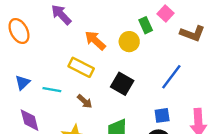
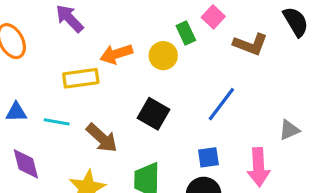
orange arrow: (95, 40) -> (116, 54), turned -60
yellow rectangle: (81, 67) -> (81, 78), moved, turned -35
blue triangle: (23, 83) -> (16, 112), turned 42
brown arrow: (85, 101) -> (102, 138), size x1.5

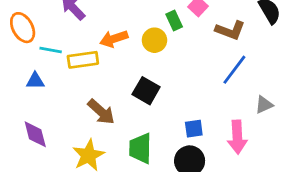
blue line: (221, 104) -> (234, 70), moved
blue triangle: (16, 112) -> (35, 81), moved
cyan line: (57, 122) -> (51, 50), moved

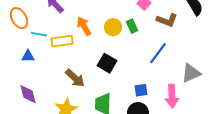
green rectangle: (174, 21) -> (132, 26), moved
orange arrow: (114, 39) -> (84, 26), turned 78
blue line: (234, 70) -> (158, 53), moved
gray triangle: (264, 105) -> (191, 73), size x1.5

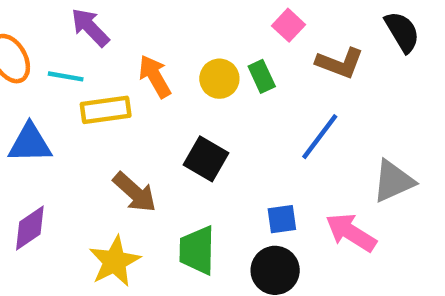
cyan line: (39, 34) -> (66, 76), moved
blue triangle: (28, 56) -> (30, 143), size x1.5
purple diamond: (28, 94) -> (30, 228), turned 70
pink arrow: (172, 96) -> (351, 232), turned 125

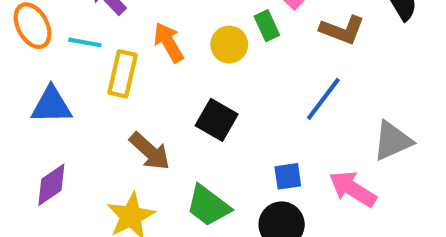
green rectangle: (262, 76) -> (267, 26), moved
yellow rectangle: (106, 110) -> (123, 74), turned -69
green trapezoid: (197, 250) -> (208, 206), turned -54

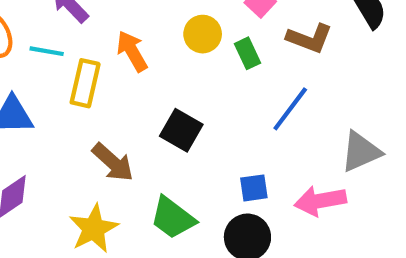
green rectangle: (267, 26) -> (247, 53), moved
yellow circle: (229, 45) -> (203, 34), moved
pink arrow: (353, 189) -> (320, 201), turned -42

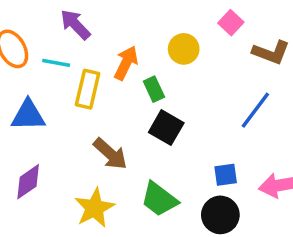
orange arrow: (132, 51) -> (126, 63), turned 56
green rectangle: (247, 53) -> (154, 89), moved

